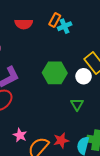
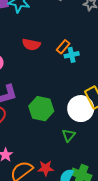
green hexagon: (55, 73) -> (41, 109), moved
white circle: (84, 76) -> (81, 109), size x1.6

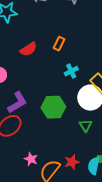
red semicircle: (31, 44) -> (28, 49), turned -30
cyan cross: (72, 55) -> (71, 71), moved

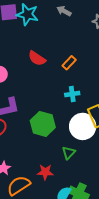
red semicircle: (28, 49) -> (37, 58), turned 48
red star: (72, 162) -> (45, 172), moved

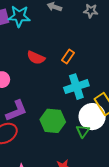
cyan cross: (72, 94) -> (76, 87), size x1.6
green triangle: (69, 153) -> (83, 131), moved

